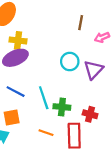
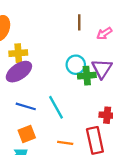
green cross: (62, 107) -> (87, 76), moved

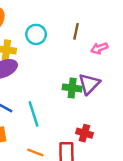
cyan circle: (76, 65) -> (36, 34), moved

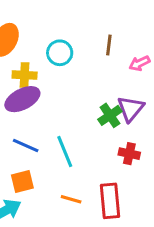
green cross: (72, 88) -> (110, 115), turned -36
red cross: (84, 133) -> (129, 154), moved

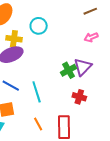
brown line: (109, 45) -> (90, 11), moved, turned 56
orange line: (71, 199) -> (38, 124), turned 40

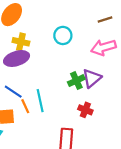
cyan circle: (39, 26) -> (63, 35), moved
pink arrow: (91, 37) -> (103, 47), size x1.6
orange line: (38, 124) -> (25, 106), moved

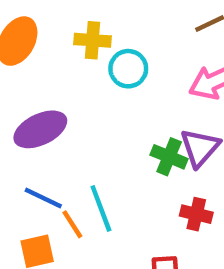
yellow cross: (21, 42) -> (93, 40), moved
green cross: (76, 81) -> (169, 157), turned -35

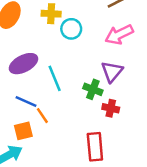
green cross: (169, 157) -> (93, 89), moved
cyan line: (101, 208) -> (55, 78), moved

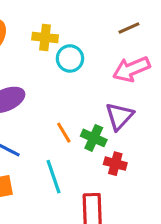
cyan line: (55, 78) -> (53, 177), moved
orange line: (42, 116) -> (64, 133), moved

